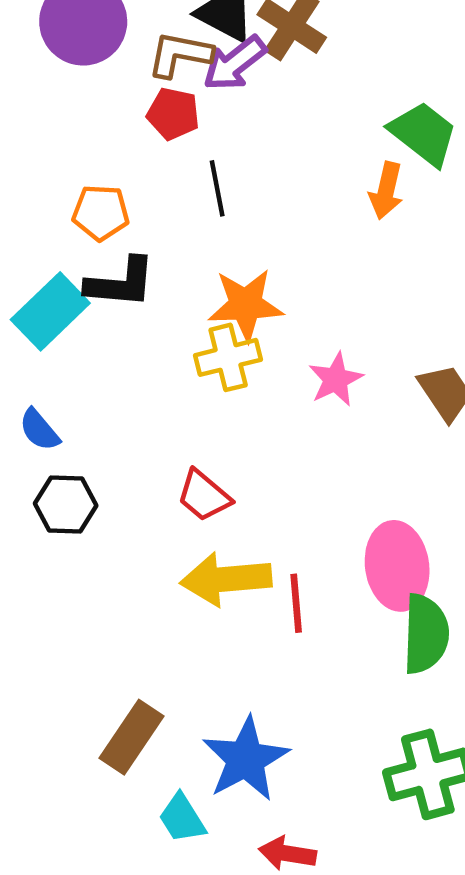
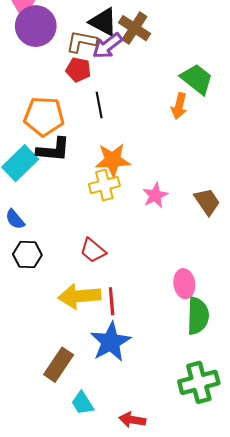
orange pentagon: (101, 213) -> (44, 116), size x1.5
pink ellipse: (397, 566) -> (184, 284), size x0.7
yellow arrow: (226, 579) -> (79, 296), moved
red line: (296, 603) -> (112, 301), moved
blue star: (246, 759) -> (111, 342), moved

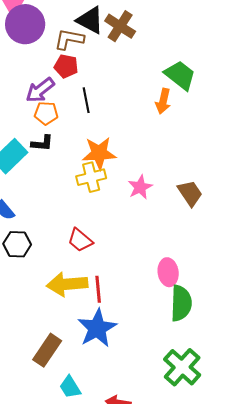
purple arrow: (107, 46) -> (40, 90), moved
orange pentagon: (44, 116) -> (46, 113), moved, size x0.6
black L-shape: (53, 150) -> (42, 143), size x0.7
green cross: (199, 382) -> (182, 367), turned -33

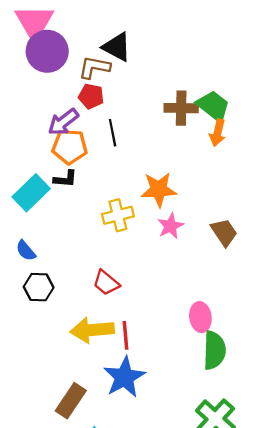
brown cross: (120, 26) -> (181, 108), moved, turned -32
orange arrow: (163, 101) -> (218, 133), moved
orange pentagon: (46, 113) -> (70, 147), size x1.4
orange star: (99, 153) -> (159, 190), moved

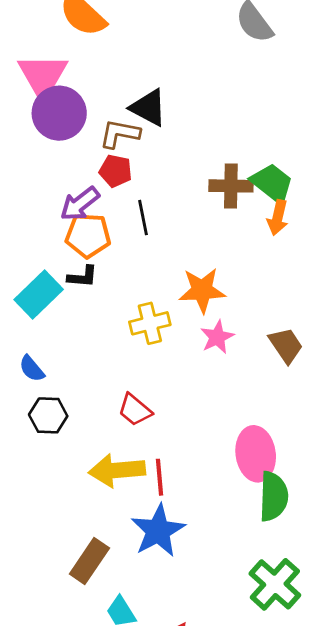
pink ellipse: (200, 317) -> (256, 454), size x1.4

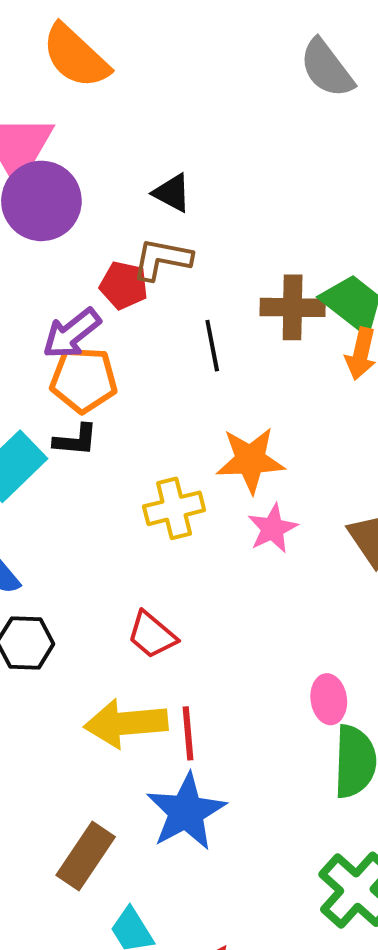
black triangle: (148, 108) -> (172, 193), size x0.7
brown L-shape: (120, 134) -> (162, 259), moved
black line: (143, 218) -> (212, 346), moved
pink ellipse: (256, 454) -> (329, 699), size x0.6

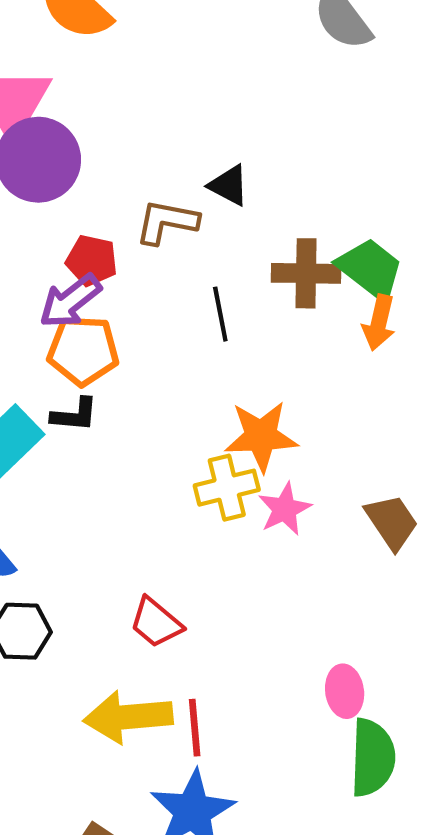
black triangle: (172, 193) -> (229, 185), moved
red pentagon: (124, 285) -> (92, 260), moved
yellow cross: (174, 508) -> (227, 488), moved

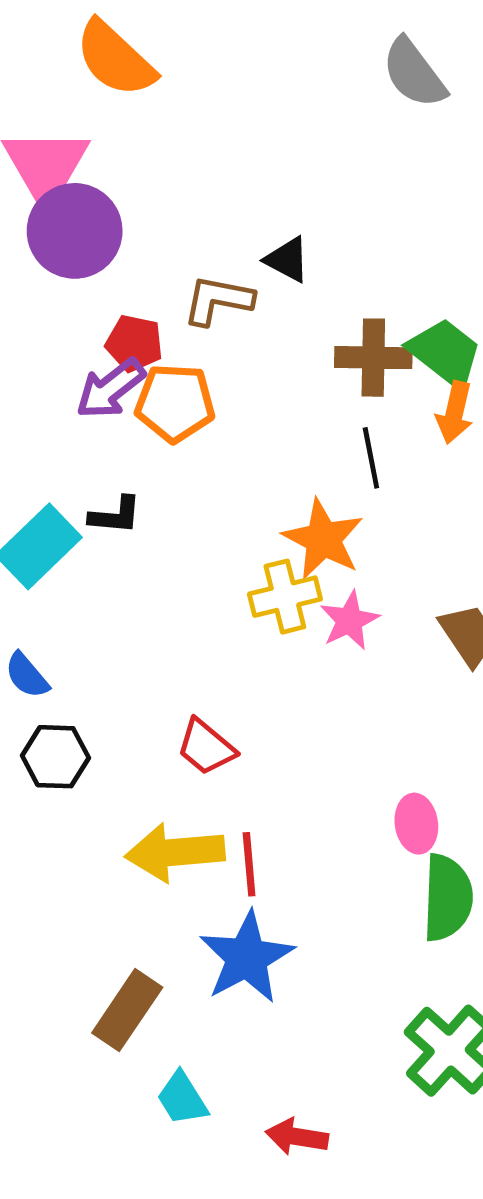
black line: (220, 314) -> (371, 458), moved
orange pentagon: (83, 350) -> (175, 403), moved
orange star: (261, 436) -> (323, 539), turned 30

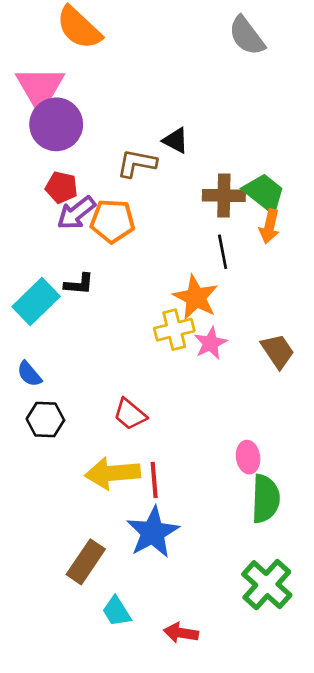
red pentagon: (134, 343) -> (62, 187), moved

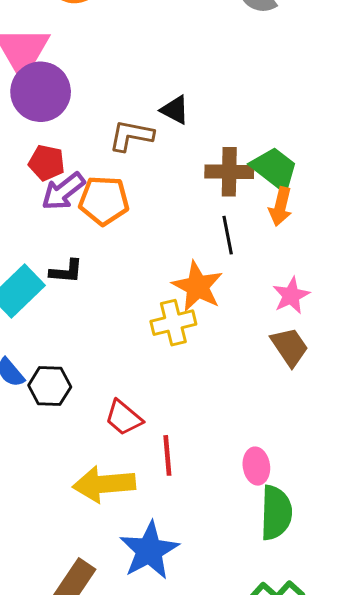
pink star: (210, 343) -> (291, 295), moved
black hexagon: (45, 420) -> (50, 386), moved
red line: (154, 480) -> (167, 455), moved

